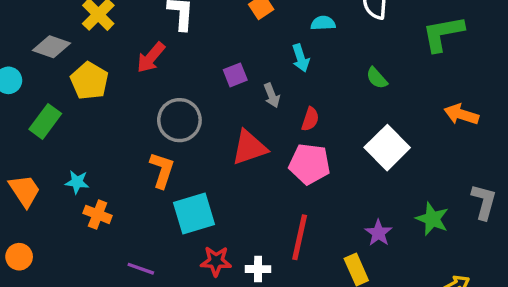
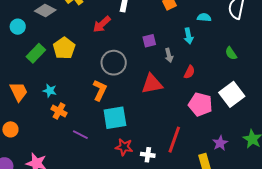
yellow pentagon: (89, 81) -> (64, 48), moved
pink pentagon: (310, 164) -> (200, 104), moved
purple line: (141, 269) -> (80, 135), moved

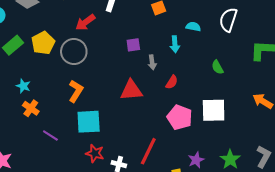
gray circle: (114, 63) -> (74, 51), moved
white square: (232, 94) -> (214, 110), turned 30

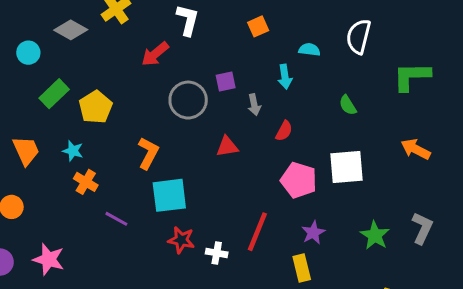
yellow pentagon: (43, 43) -> (96, 107), moved
gray circle: (74, 51) -> (188, 100), moved
red triangle: (131, 90) -> (227, 147), size x0.7
purple star: (196, 160) -> (313, 233), moved

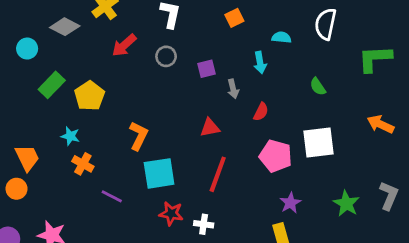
red arrow: (155, 54) -> (124, 45), moved
gray circle: (188, 100) -> (166, 56), moved, size x0.6
orange trapezoid: (26, 151) -> (27, 158), moved
red line: (257, 232) -> (218, 174), moved

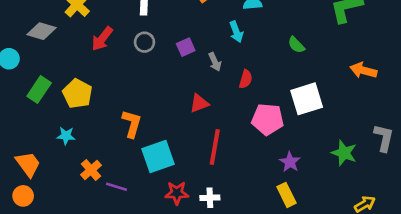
orange cross: (83, 164) -> (91, 170), moved, turned 30

